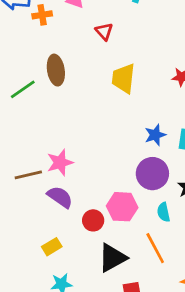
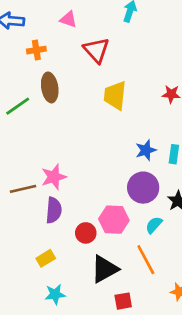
orange cross: (42, 15) -> (36, 50), moved
red triangle: (104, 31) -> (96, 50), size x1.5
purple semicircle: (60, 197) -> (54, 210), turned 60
cyan semicircle: (163, 212) -> (154, 225), turned 54

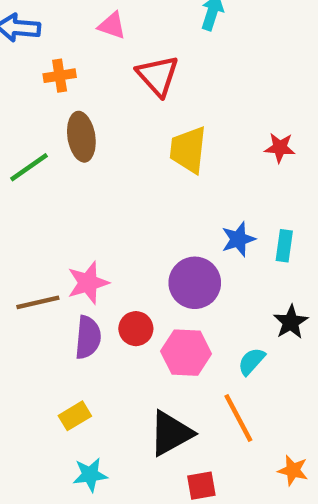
purple circle: (143, 188) -> (195, 283), moved
red circle: (86, 233) -> (136, 329), moved

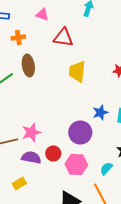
red triangle: (158, 76) -> (63, 37), turned -40
purple semicircle: (88, 337) -> (31, 157), turned -84
yellow rectangle: (75, 416) -> (19, 183), moved

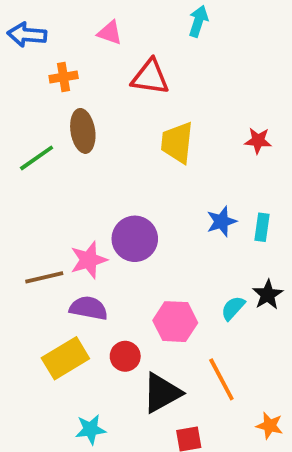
purple circle: (80, 132) -> (135, 239), moved
red circle: (53, 153) -> (125, 356), moved
cyan semicircle: (106, 168) -> (233, 308), moved
yellow rectangle: (19, 183) -> (65, 358), size x1.6

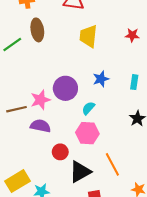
blue star: (221, 221) -> (101, 79), moved
cyan semicircle: (233, 308) -> (88, 108), moved
yellow rectangle: (65, 358) -> (17, 181), moved

